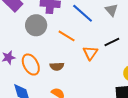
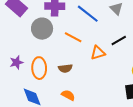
orange triangle: (90, 53) -> (98, 53), turned 42
orange ellipse: (31, 65) -> (39, 68), turned 30

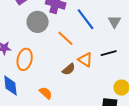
orange triangle: (98, 53) -> (85, 60), turned 35
brown semicircle: (65, 68) -> (69, 69), moved, turned -48

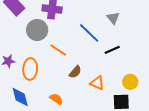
blue line: (85, 19) -> (89, 33), moved
orange line: (65, 38) -> (58, 50), moved
orange triangle: (85, 60) -> (97, 83), moved

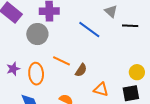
orange line: (58, 50) -> (62, 61), moved
black line: (112, 50) -> (130, 26), moved, turned 35
orange triangle: (97, 83) -> (101, 90), moved

